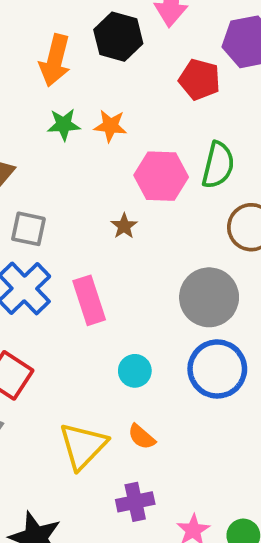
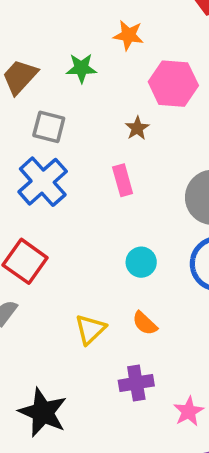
green star: (64, 125) -> (81, 68), moved
pink rectangle: (89, 300) -> (123, 180), moved, size x0.7
yellow triangle: (83, 446) -> (90, 329), size x0.7

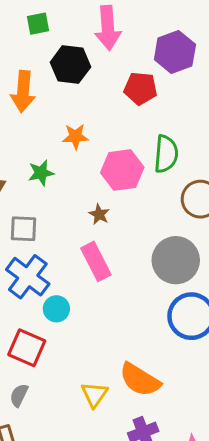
pink rectangle: (123, 180) -> (96, 261), size x1.4
cyan circle: (141, 262) -> (56, 309), moved
orange semicircle: (145, 323) -> (140, 380), size x1.8

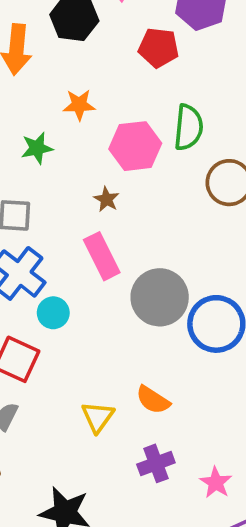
gray circle: (176, 260) -> (160, 297), moved
orange semicircle: (140, 380) -> (153, 400), size x0.7

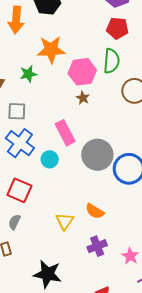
red pentagon: (159, 48) -> (117, 28), moved
orange star: (79, 105) -> (51, 50), size x1.6
brown star: (106, 199) -> (83, 98), moved
cyan circle: (53, 313) -> (50, 159), moved

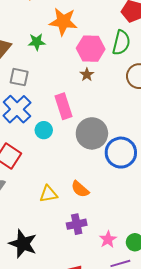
yellow triangle: (65, 221) -> (48, 194), turned 36

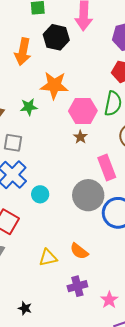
pink rectangle: (64, 106) -> (107, 168), moved
black star: (23, 244) -> (25, 308), size x0.5

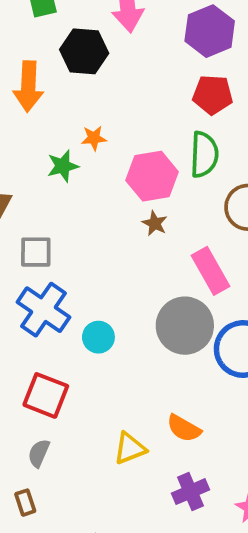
orange star: (54, 85) -> (94, 138), size x0.5
green star: (29, 107) -> (63, 166), moved

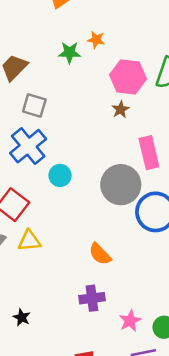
yellow triangle: (130, 448) -> (29, 241), moved

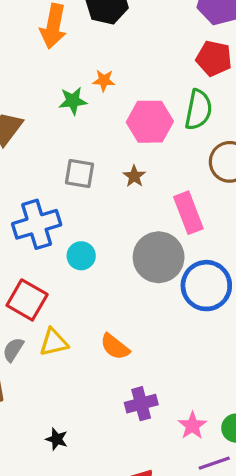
gray square: (34, 105) -> (80, 174), moved
brown star: (121, 109) -> (134, 176), moved
blue cross: (28, 146) -> (37, 224), turned 30
orange semicircle: (100, 254) -> (115, 347), moved

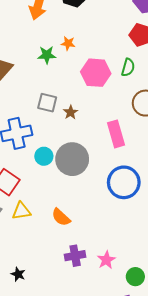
green semicircle: (198, 110) -> (128, 67), size x0.7
brown star: (134, 176) -> (71, 112), moved
gray circle: (159, 257) -> (72, 159), moved
pink star: (192, 426) -> (106, 260), moved

